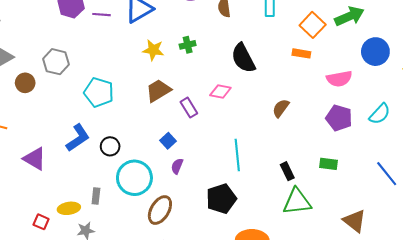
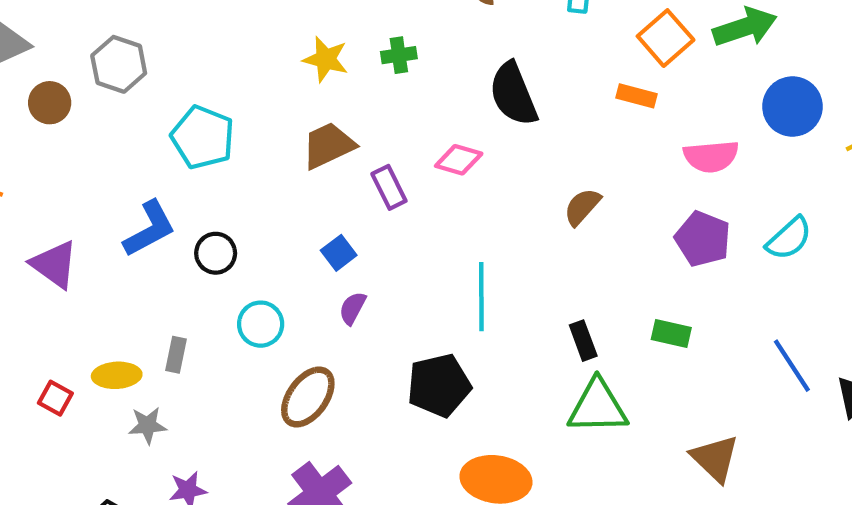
cyan circle: (134, 178) -> (261, 324), size x0.6

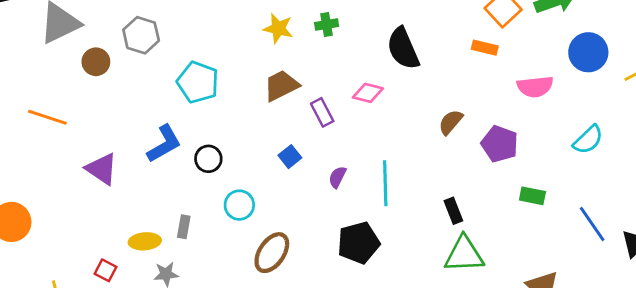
purple pentagon: (703, 239) -> (500, 144), moved
purple semicircle: (353, 308) -> (337, 177), moved
green rectangle: (671, 333) -> (532, 196), moved
red square: (55, 398) -> (106, 270), moved

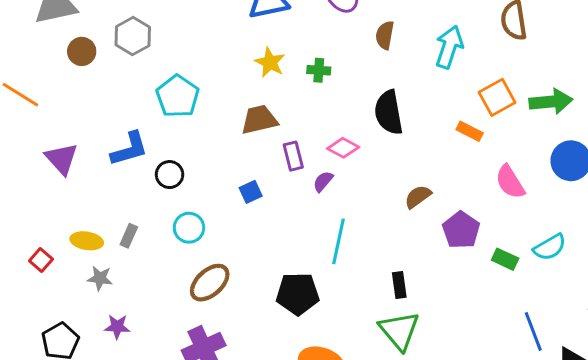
pink semicircle: (535, 87) -> (510, 182), turned 51
purple semicircle: (337, 177) -> (323, 181), moved
green rectangle: (532, 196) -> (505, 259), moved
green triangle: (464, 254) -> (399, 331), turned 39

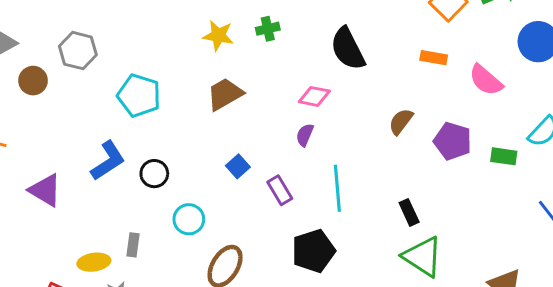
orange rectangle: (470, 131) -> (434, 58), moved
purple rectangle: (293, 156) -> (280, 190), moved

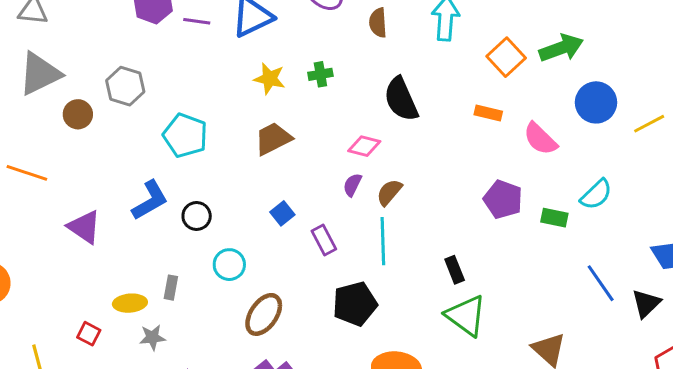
brown semicircle: (401, 122) -> (389, 192), moved

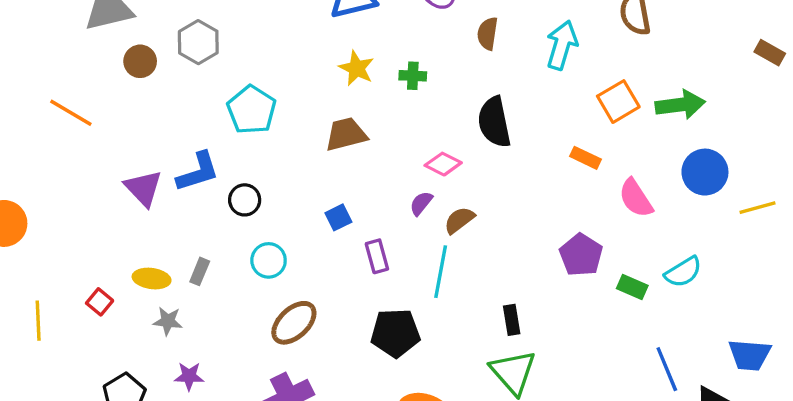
purple triangle: (84, 227) -> (143, 188), moved

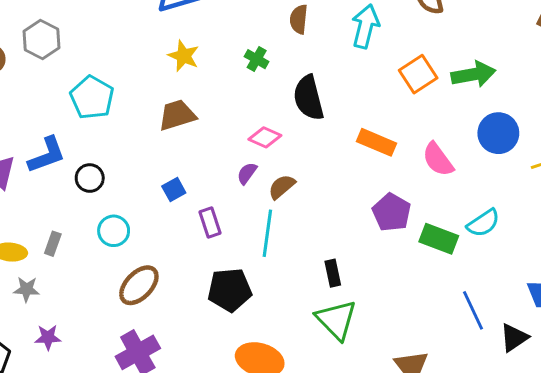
green cross: (413, 76) -> (257, 59), moved, turned 30
orange rectangle: (586, 158) -> (377, 142), moved, size x1.4
green rectangle: (632, 287) -> (439, 239), size x1.4

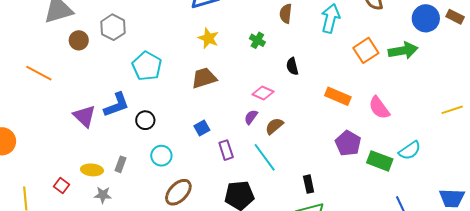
black semicircle: (309, 98) -> (292, 66), size x0.6
blue circle: (498, 133) -> (426, 18), moved
cyan line: (267, 233) -> (265, 157), turned -44

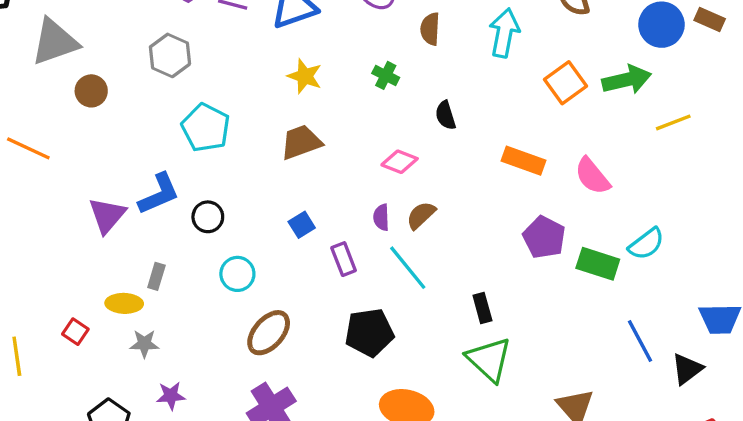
gray hexagon: (113, 27) -> (170, 55), moved
yellow line: (452, 110) -> (673, 122), moved
purple triangle: (84, 116) -> (107, 215), turned 30
purple semicircle: (251, 117) -> (381, 217), moved, turned -35
gray rectangle: (121, 164) -> (156, 276), moved

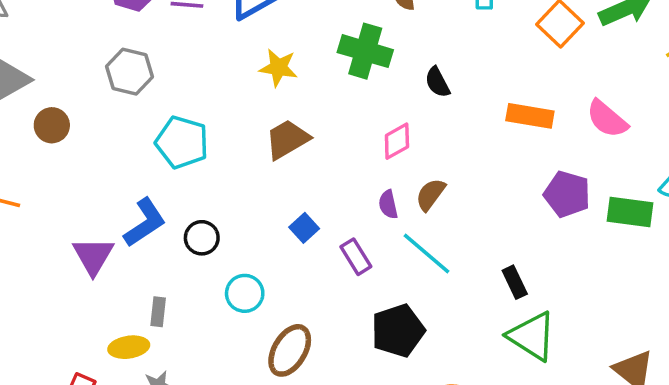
green cross: (386, 75) -> (365, 51), size x1.8
pink diamond: (400, 162) -> (397, 141), turned -40

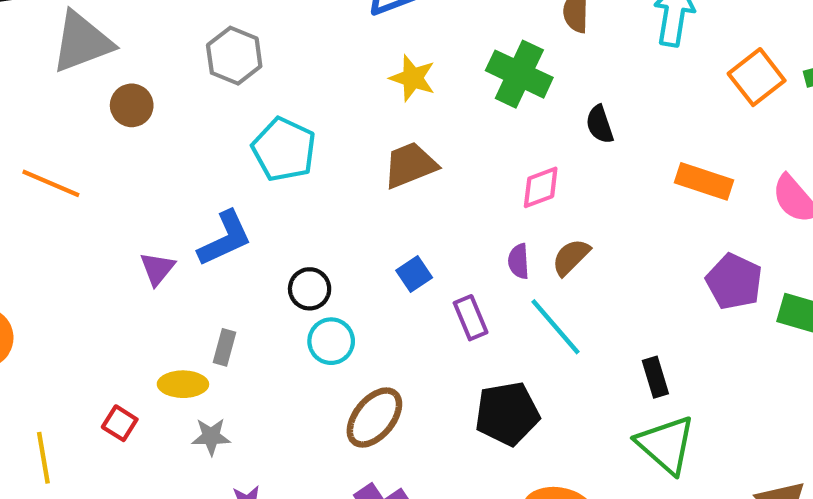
black circle: (202, 238) -> (310, 289), moved
purple triangle: (93, 256) -> (157, 269), size x0.7

